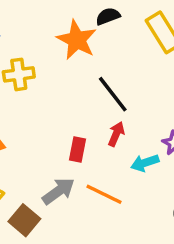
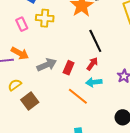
cyan arrow: (145, 163) -> (94, 82), moved
gray arrow: (58, 191) -> (47, 65), moved

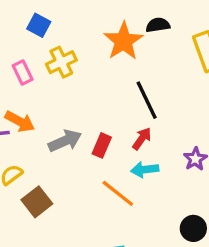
yellow cross: (45, 18) -> (61, 62), turned -30

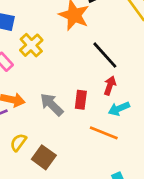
gray arrow: (65, 141) -> (52, 104), turned -95

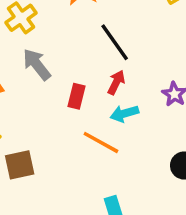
gray arrow: (52, 104) -> (37, 64), moved
brown square: (44, 157) -> (20, 165), turned 35

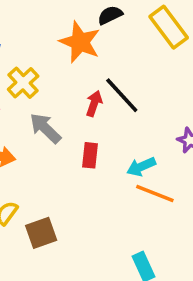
red arrow: (116, 82) -> (94, 104), moved
orange line: (101, 142) -> (155, 194), moved

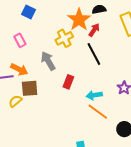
yellow cross: (23, 83) -> (64, 38), moved
red arrow: (94, 104) -> (94, 30), moved
brown square: (41, 233) -> (30, 88), moved

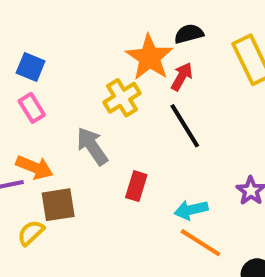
blue square: (28, 12) -> (31, 67), moved

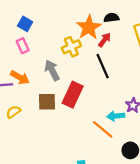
red rectangle: (136, 186) -> (73, 95), size x1.6
brown square: (58, 205) -> (47, 102), moved
cyan arrow: (191, 210) -> (116, 116), moved

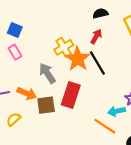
orange star: (89, 27) -> (78, 59), moved
orange arrow: (20, 77) -> (27, 93), moved

